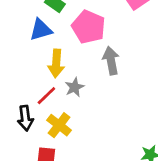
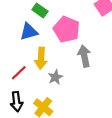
red line: (46, 96) -> (19, 73), moved

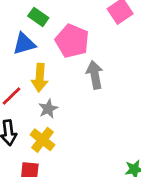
gray star: (55, 77) -> (48, 109), moved

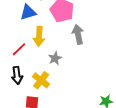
gray star: (48, 109) -> (55, 58), moved

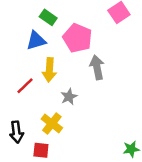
black arrow: (17, 75) -> (16, 132), moved

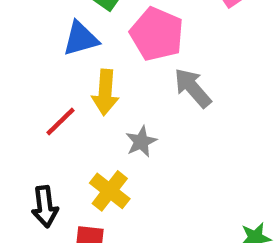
gray arrow: (97, 67) -> (193, 88), turned -30

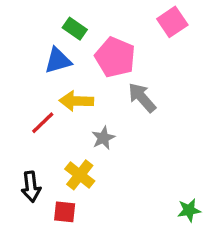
yellow arrow: (105, 92) -> (76, 101), turned 88

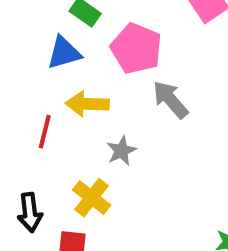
red line: (43, 123) -> (45, 132), turned -32

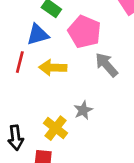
red line: (45, 132) -> (20, 62), moved
gray star: (121, 151) -> (83, 110), moved

